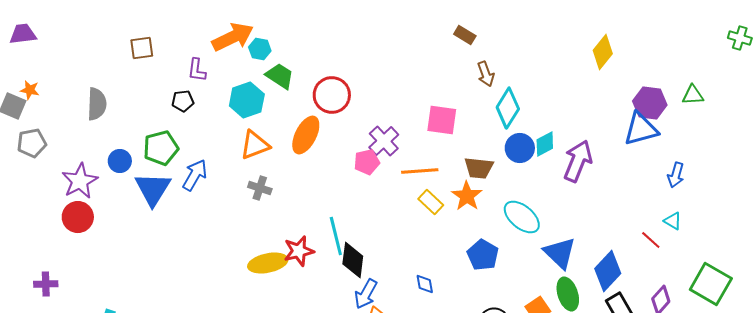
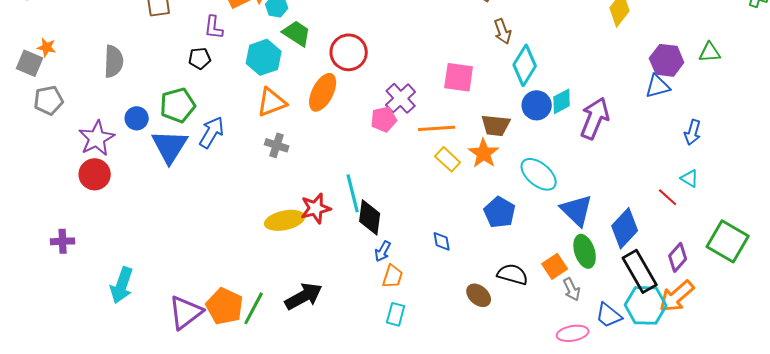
blue triangle: (641, 129) -> (658, 86), size x0.7
blue arrow: (366, 294) -> (383, 251), size x0.7

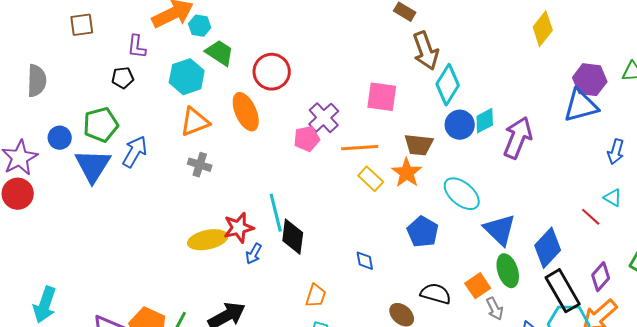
brown arrow: (503, 31) -> (426, 51), size x1.5
blue triangle: (658, 86) -> (581, 106), size x1.4
orange ellipse: (323, 92) -> (246, 112), turned -51
blue arrow: (383, 251) -> (254, 254), moved

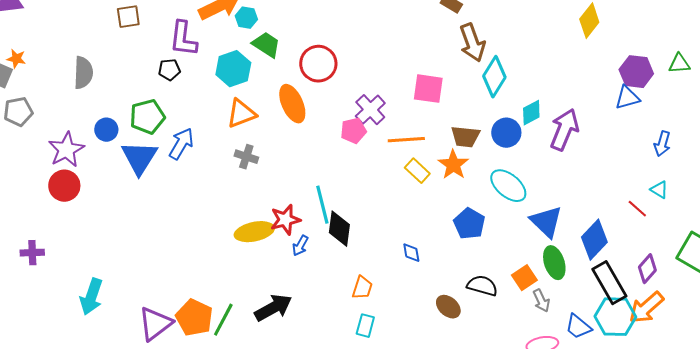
purple L-shape: (137, 47) -> (183, 39), size x1.5
blue triangle: (581, 106) -> (627, 98), size x0.7
blue circle: (460, 125) -> (506, 133), moved

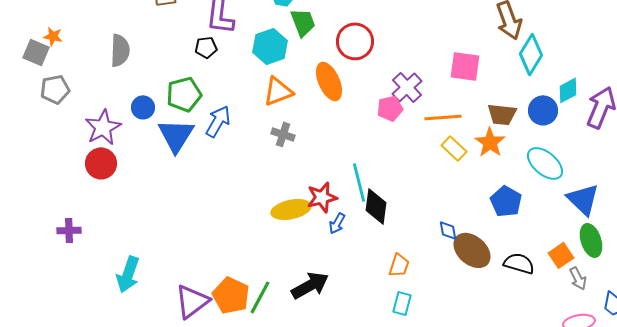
green trapezoid: (266, 45) -> (303, 22), turned 36
brown ellipse: (448, 307) -> (472, 250), moved, size x1.5

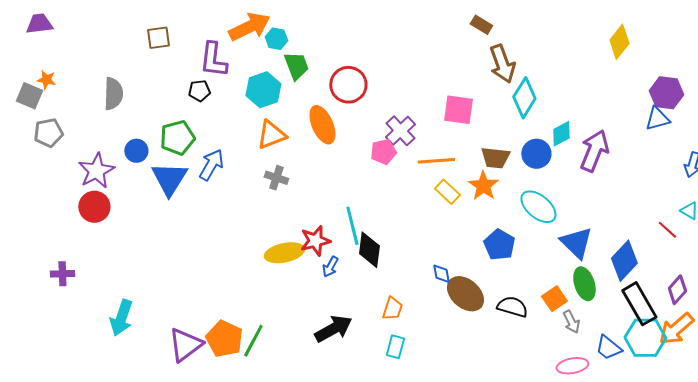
black arrow: (310, 285) -> (333, 329), moved

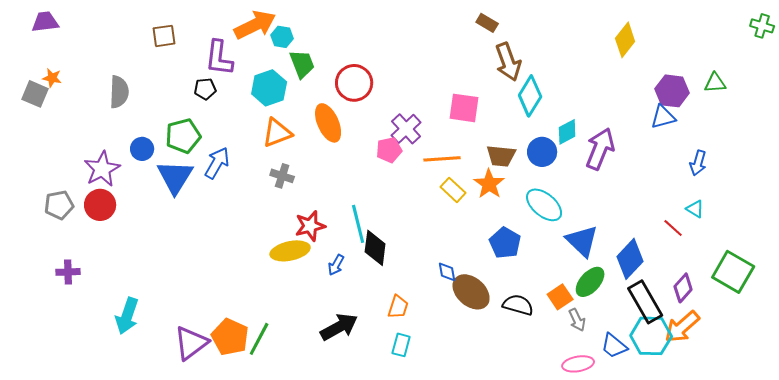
gray pentagon: (48, 133) -> (59, 205), moved
red star: (315, 241) -> (310, 226), moved
green ellipse: (584, 284) -> (590, 282), turned 60

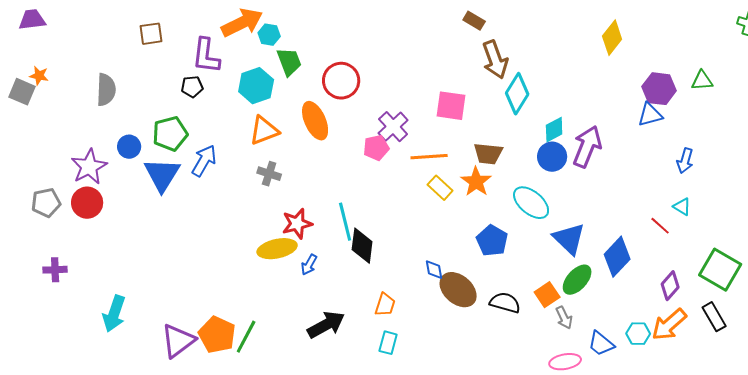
blue circle: (542, 152) -> (552, 157), moved
blue arrow: (336, 265) -> (309, 265), moved
black rectangle: (645, 302) -> (714, 317), moved, size x0.7
cyan hexagon: (651, 336) -> (638, 334), size x0.6

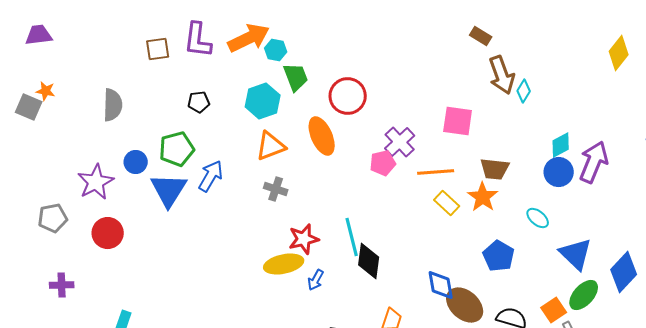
purple L-shape: (206, 56) -> (198, 40), moved
cyan diamond: (517, 94) -> (524, 91), moved, size x0.6
red circle: (87, 203) -> (108, 233), moved
cyan ellipse: (531, 203) -> (538, 218), size x0.6
blue diamond: (434, 270) -> (441, 285), size x1.5

